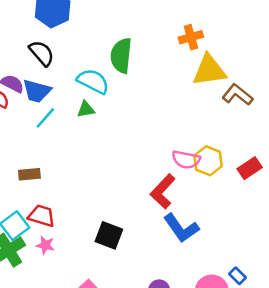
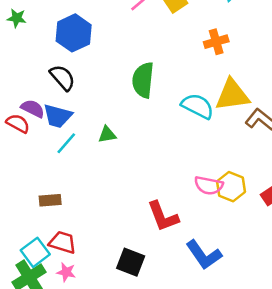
orange cross: (191, 37) -> (216, 42), moved
cyan semicircle: (93, 81) -> (198, 106), moved
red L-shape: (163, 191) -> (163, 216), moved, turned -64

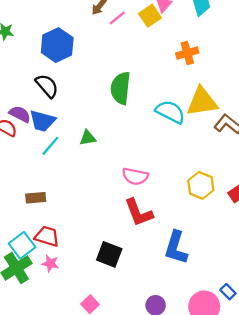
pink semicircle: (209, 185) -> (135, 176), moved
blue L-shape: (204, 255) -> (176, 248), turned 52

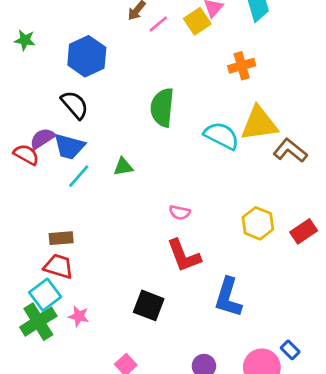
purple semicircle: (20, 114) -> (42, 138), turned -60
pink semicircle: (135, 176) -> (180, 212), size x0.7
red trapezoid: (47, 236) -> (59, 266), moved

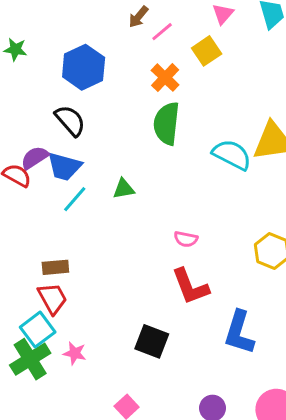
yellow square: (197, 21) -> (207, 51), moved
orange cross: (242, 66) -> (165, 78), moved, turned -30
red trapezoid: (59, 266) -> (52, 298), turned 44

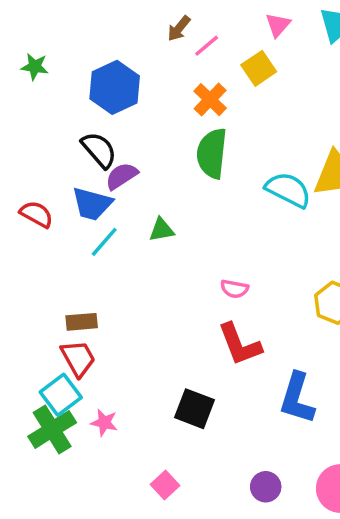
purple semicircle: (35, 158) -> (122, 176), moved

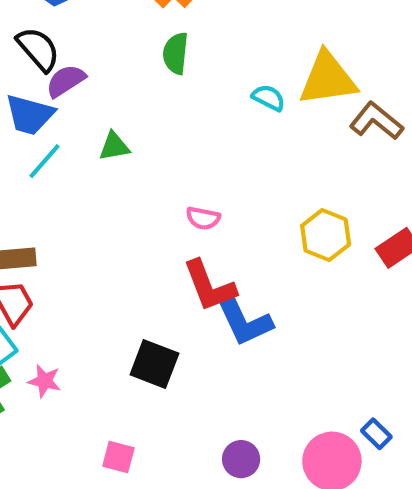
green semicircle: (212, 153) -> (176, 53), size x0.7
cyan semicircle: (288, 190) -> (269, 98), size x0.6
blue L-shape: (297, 398) -> (243, 320), moved, turned -42
pink square: (165, 485) -> (118, 457), turned -32

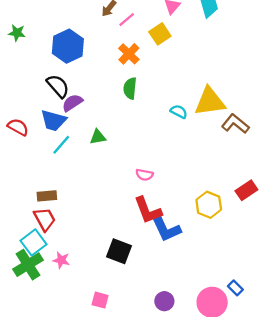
yellow hexagon: (326, 235) -> (209, 205), moved

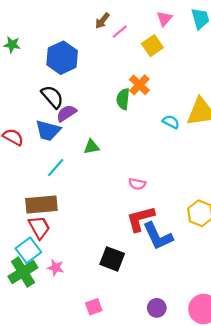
orange cross: (129, 54) -> (139, 85), moved
cyan line: (61, 145) -> (56, 168), moved
brown rectangle: (47, 196) -> (41, 205), size x1.6
red L-shape: (148, 210) -> (140, 219), turned 96
pink square: (100, 300) -> (94, 307), turned -35

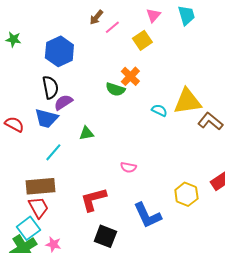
black semicircle: (52, 97) -> (50, 87), turned 30
green semicircle: (123, 99) -> (115, 89), turned -78
red L-shape: (140, 219) -> (93, 199), moved

